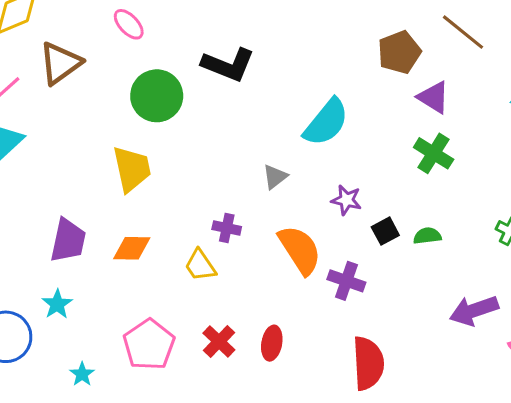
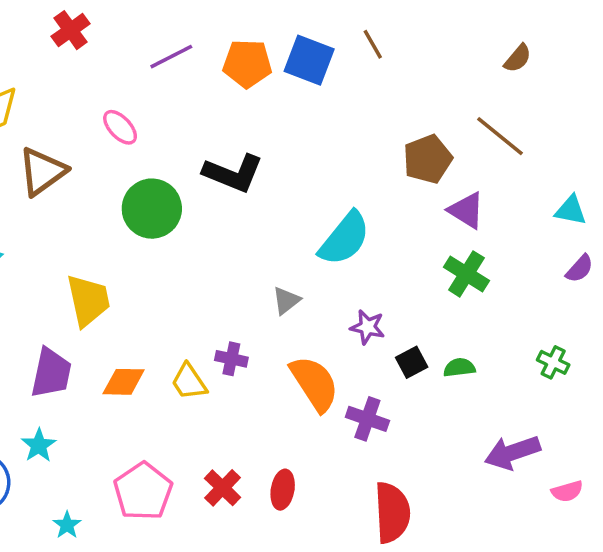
yellow trapezoid: (132, 169) -> (88, 300), moved
yellow trapezoid: (200, 265) -> (189, 382), moved

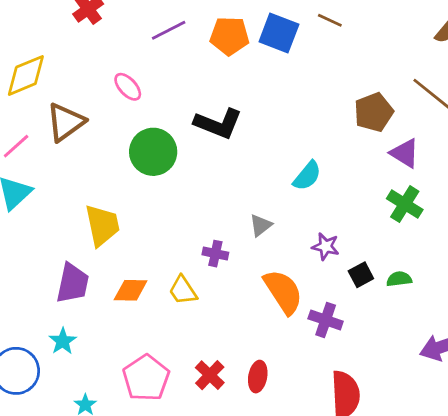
brown line: (373, 44) -> (330, 20), turned -35
cyan semicircle: (344, 239) -> (307, 176), size x0.7
purple cross: (231, 359) -> (215, 254), moved

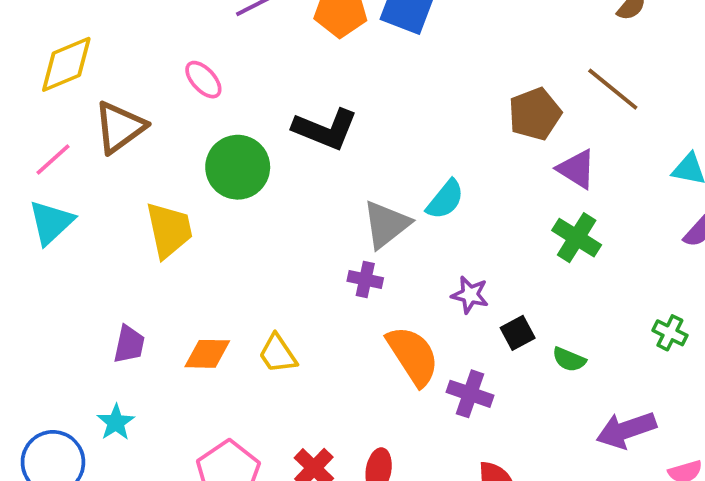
yellow trapezoid: (102, 225) -> (169, 230), moved
gray triangle: (261, 225) -> (386, 224), moved, size x1.6
purple cross: (215, 254) -> (365, 280), moved
green semicircle: (399, 279) -> (569, 359), moved, turned -150
purple trapezoid: (73, 283) -> (129, 344), size x0.7

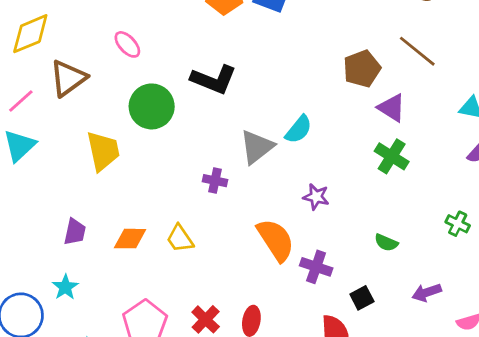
purple cross: (365, 280) -> (215, 181), moved
black square: (518, 333) -> (362, 298), moved
purple arrow: (626, 430) -> (427, 292), size x0.7

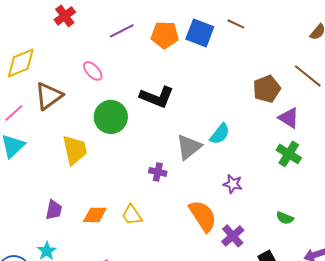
purple cross: (316, 267) -> (233, 236), turned 30

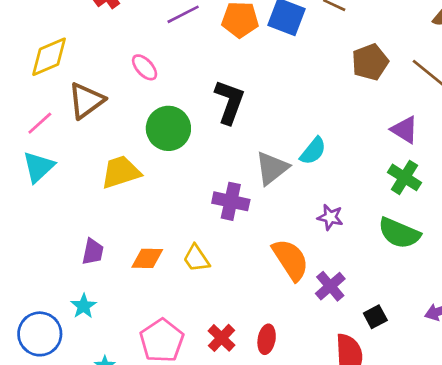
brown pentagon: (267, 89) -> (370, 62), moved
black L-shape: (157, 97) -> (229, 102), turned -92
yellow trapezoid: (75, 150) -> (121, 172), turned -96
purple cross: (158, 172) -> (231, 201), size x1.5
green semicircle: (285, 218) -> (399, 233), moved, size x1.8

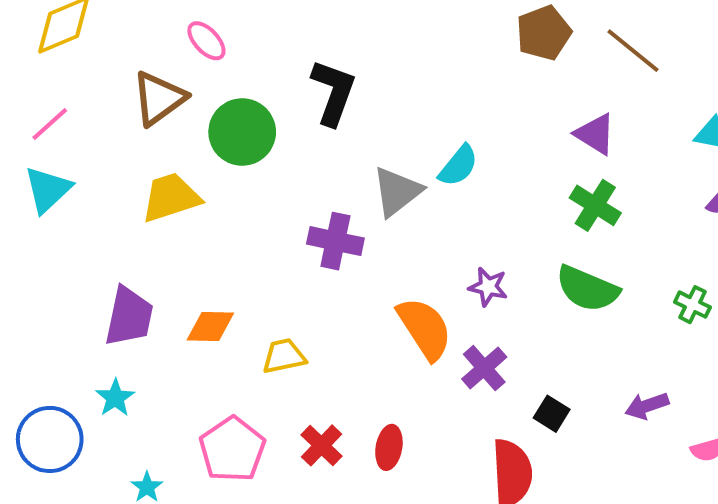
brown triangle: (86, 101) -> (159, 98), moved
purple star: (330, 217) -> (488, 287), moved
purple trapezoid: (93, 252) -> (129, 316), size x1.5
yellow trapezoid: (196, 258) -> (284, 356), moved, turned 112
black square: (375, 317) -> (552, 414), turned -30

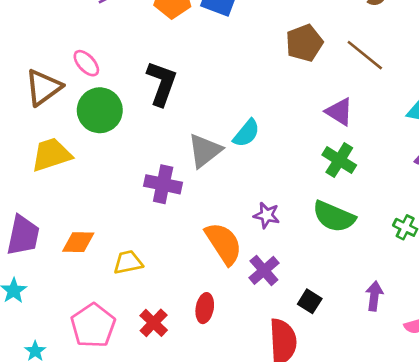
pink ellipse: (206, 41) -> (86, 63), moved
purple arrow: (647, 406) -> (374, 296), turned 116
red ellipse: (389, 447) -> (205, 308), moved

